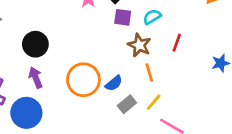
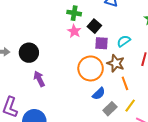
black circle: (35, 44) -> (29, 53), moved
purple arrow: (36, 78) -> (39, 79), moved
orange circle: (83, 80) -> (91, 68), moved

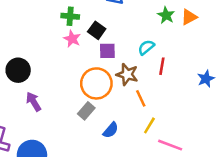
cyan semicircle: (124, 41) -> (146, 47), moved
blue semicircle: (99, 94) -> (111, 130), moved
gray rectangle: (110, 109) -> (86, 111), moved

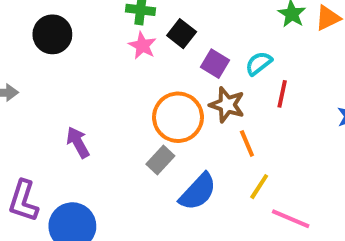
purple square: (107, 51) -> (215, 64), moved, turned 30
black circle: (18, 70) -> (52, 34), moved
blue semicircle: (111, 130) -> (198, 192), size x1.5

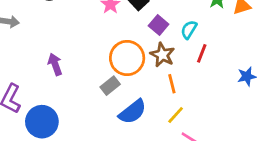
cyan semicircle: (259, 63) -> (189, 30), turned -30

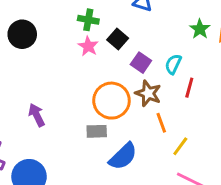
gray rectangle: (110, 86) -> (97, 131), turned 42
yellow line: (176, 115) -> (180, 146), moved

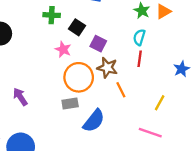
pink star: (88, 46) -> (63, 49), moved
cyan semicircle: (173, 64) -> (139, 37), moved
yellow line: (180, 146) -> (160, 103), moved

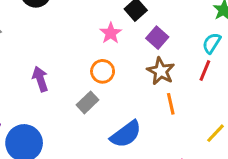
orange circle: (79, 77) -> (103, 71), moved, size x0.6
gray rectangle: (70, 103) -> (88, 102), moved, turned -49

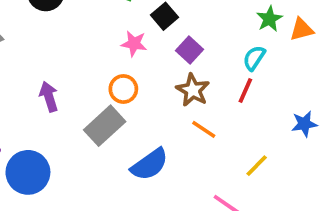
pink star: (111, 33) -> (134, 44), turned -30
gray rectangle: (88, 102) -> (105, 126), size x1.5
orange line: (171, 104) -> (204, 129), turned -45

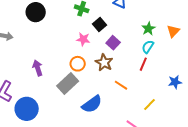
green star: (269, 19) -> (148, 29), moved
orange triangle: (302, 29) -> (173, 31), turned -32
brown star: (193, 90) -> (104, 63), moved

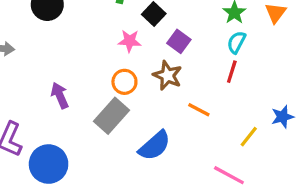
blue star: (175, 82) -> (282, 117), moved

